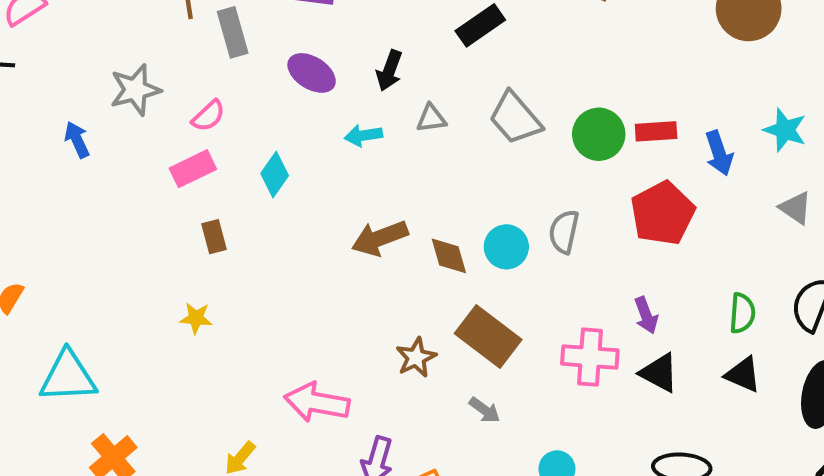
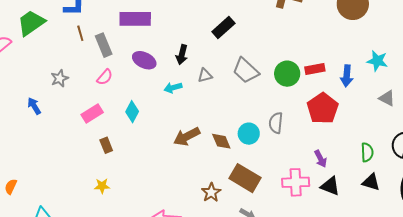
gray star: (135, 90) -> (60, 78), size x0.7
pink semicircle: (208, 116) -> (105, 77), moved
blue arrow: (719, 153) -> (347, 76), turned 30

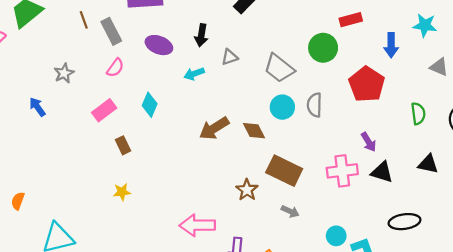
red rectangle: (315, 69) -> (351, 20), moved
gray trapezoid: (246, 71) -> (279, 68), moved
cyan circle: (249, 134) -> (282, 107), moved
green semicircle: (367, 152) -> (418, 114), moved

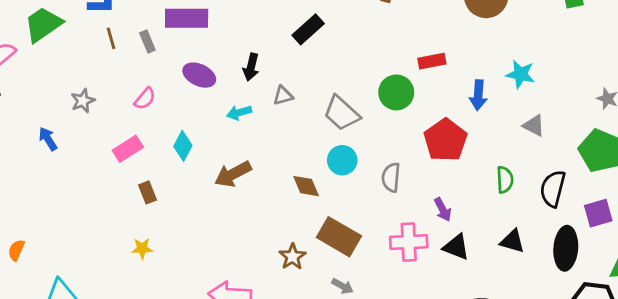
gray rectangle: (111, 31) -> (147, 42), moved, size x0.7
gray semicircle: (315, 105) -> (391, 177), moved
brown arrow: (214, 128) -> (233, 174), moved

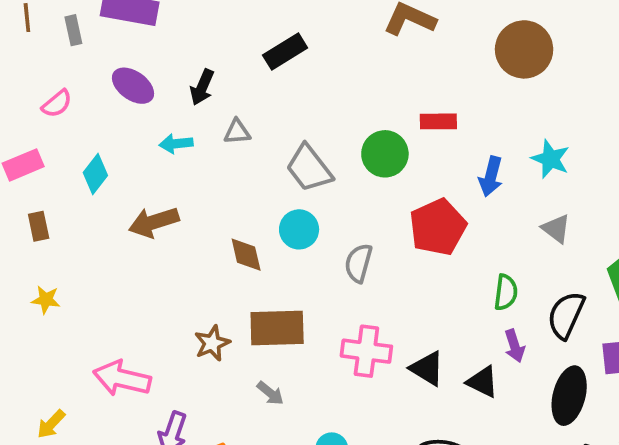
purple arrow: (443, 210) -> (515, 346), moved
brown rectangle: (339, 237) -> (277, 328), turned -42
black triangle: (512, 241) -> (483, 382), moved
yellow star: (142, 248) -> (46, 300), moved

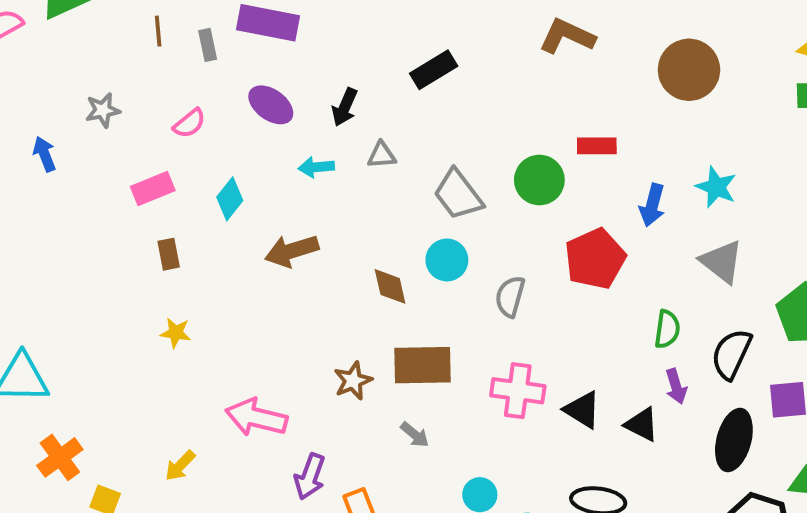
gray triangle: (556, 229) -> (722, 262), size x1.4

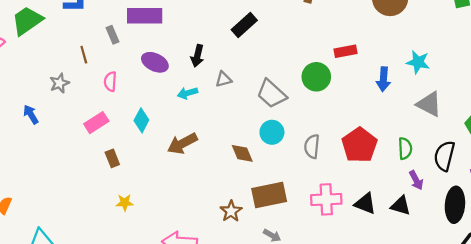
brown line: (158, 31) -> (84, 55), moved
pink semicircle: (189, 123) -> (110, 81), turned 144
red pentagon: (595, 259) -> (359, 145), moved

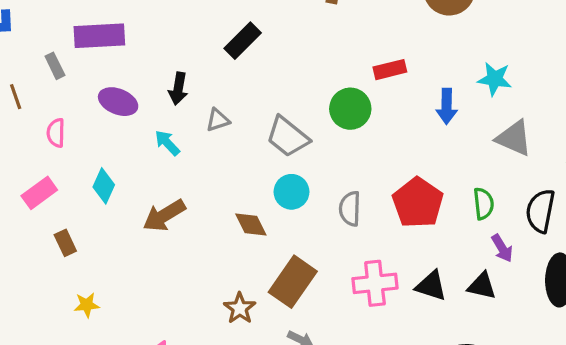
cyan arrow: (187, 93) -> (167, 143), turned 66
brown rectangle: (269, 195) -> (293, 282), turned -40

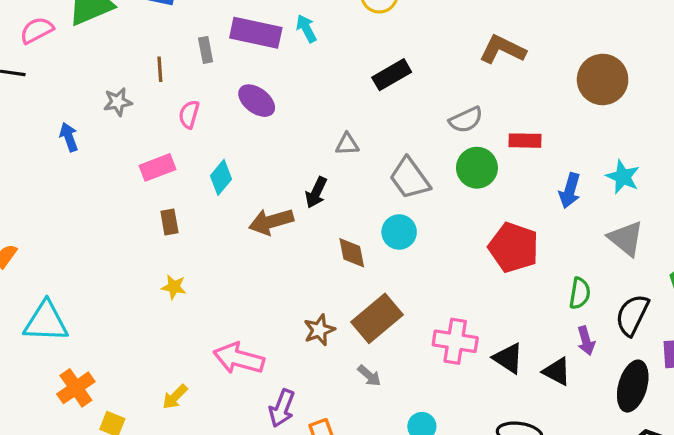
black arrow: (178, 89) -> (316, 192), moved
cyan arrow: (167, 143) -> (306, 28), moved
red pentagon: (418, 203) -> (514, 247), moved, turned -30
gray semicircle: (350, 209) -> (466, 120), moved, turned -132

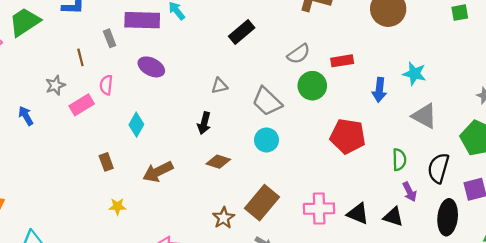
pink rectangle: (158, 167) -> (82, 105), moved
brown arrow: (271, 222) -> (158, 172), moved
brown diamond: (352, 253) -> (218, 162), moved, turned -50

